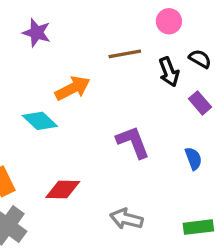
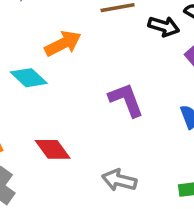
black arrow: (169, 72) -> (164, 26), turned -52
red diamond: (63, 190) -> (53, 149), turned 52

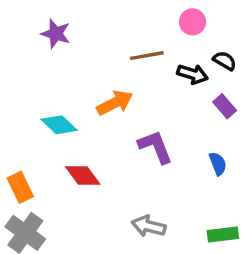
orange arrow: (63, 43) -> (115, 103), moved
red diamond: (53, 149) -> (83, 175), moved

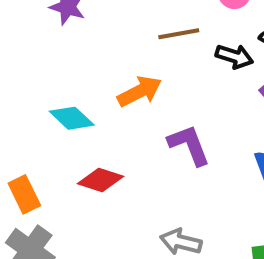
red diamond: (83, 175) -> (100, 180), turned -36

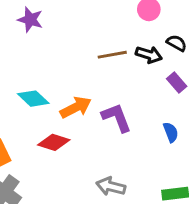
brown line: (179, 34) -> (112, 55), moved
orange arrow: (140, 91) -> (76, 107), moved

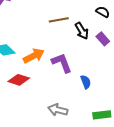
black arrow: (149, 55) -> (82, 31), moved, turned 42
blue semicircle: (171, 132) -> (86, 82), moved

